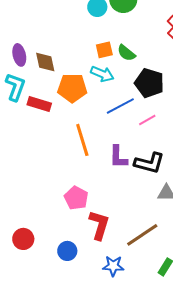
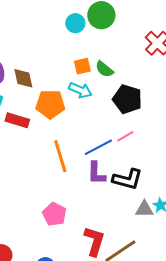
blue line: (120, 106) -> (98, 147), moved
red L-shape: (99, 225) -> (94, 241), moved

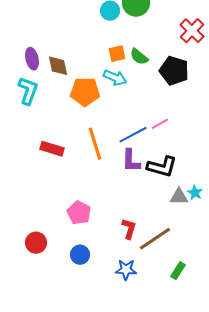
black pentagon: (127, 99) -> (174, 71), moved
red rectangle: (17, 120) -> (52, 149), moved
pink pentagon: (54, 214) -> (79, 213), moved
red L-shape: (94, 241) -> (129, 229), size x0.7

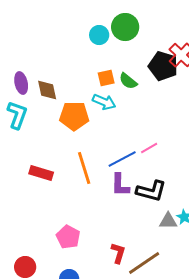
black pentagon: (174, 71) -> (163, 66), moved

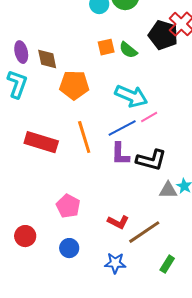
cyan arrow: (104, 102) -> (131, 96), moved, size x1.4
red rectangle: (41, 173) -> (41, 142), size x1.4
red L-shape: (118, 253) -> (118, 222), turned 100

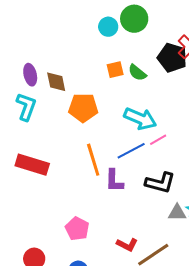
red rectangle: (41, 142) -> (32, 165), moved
purple L-shape: (120, 154) -> (114, 181), moved

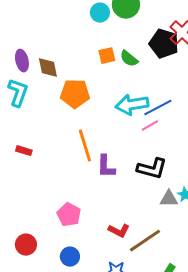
cyan arrow: (140, 119) -> (132, 105), turned 148
blue line: (131, 151) -> (158, 108), moved
red rectangle: (32, 165) -> (24, 151), size x0.5

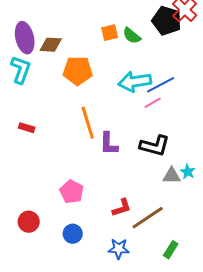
purple ellipse: (22, 61) -> (25, 38), size x1.4
brown diamond: (48, 68) -> (51, 45), turned -75
red L-shape: (119, 231) -> (122, 208), turned -45

